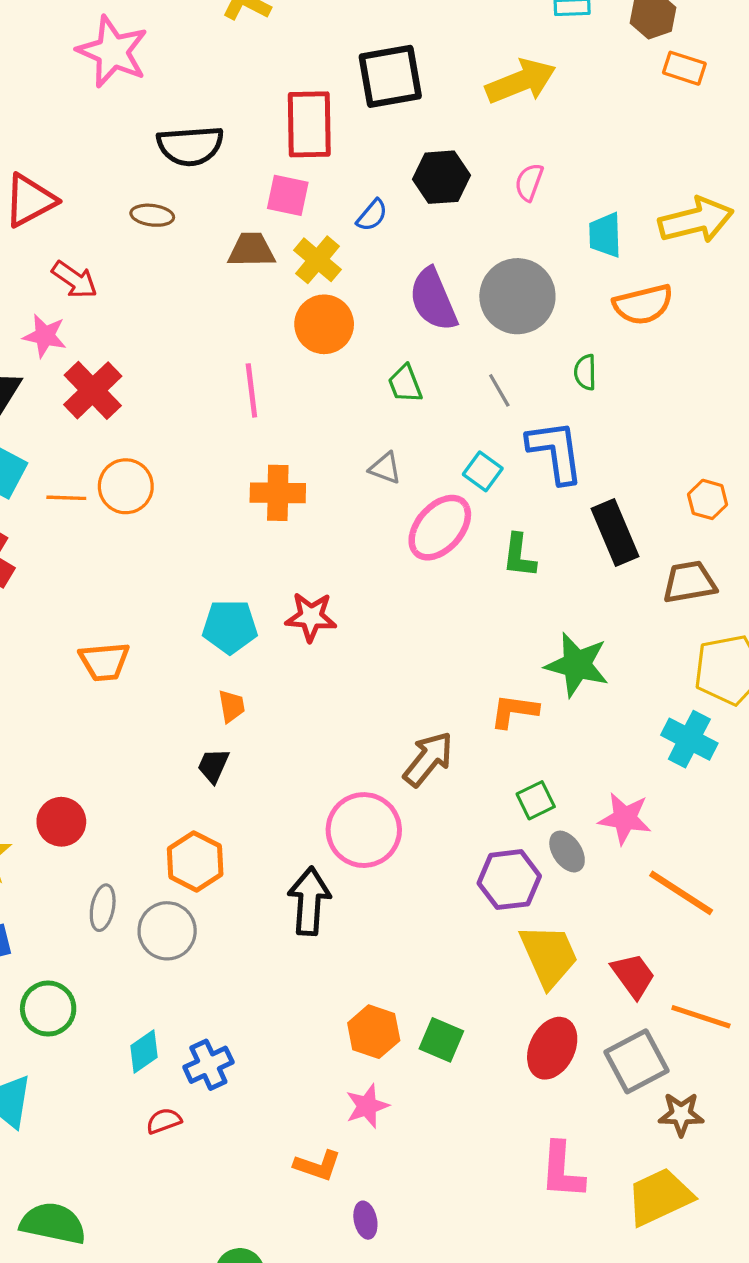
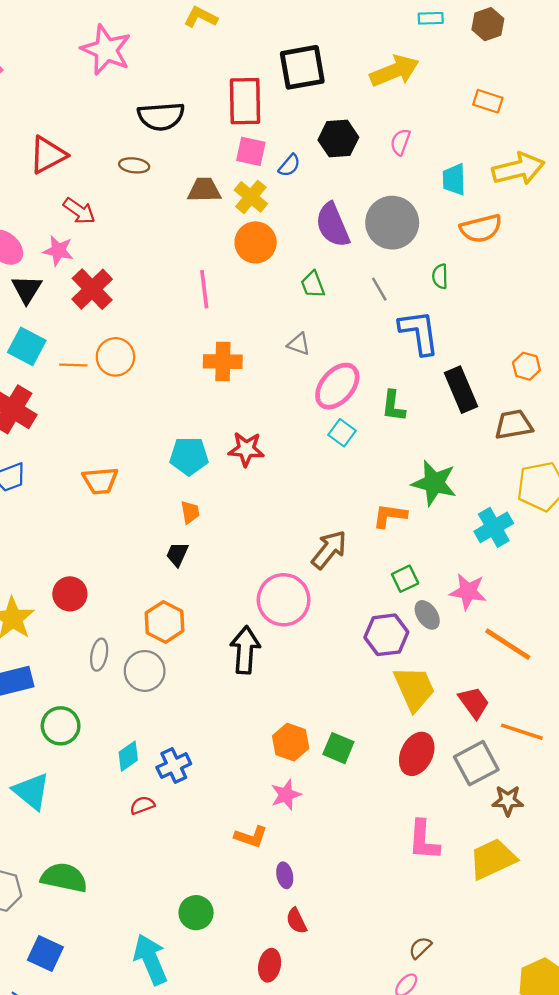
orange rectangle: (684, 68) -> (488, 101), moved
pink square: (288, 195) -> (251, 151), moved
cyan square: (483, 471) -> (342, 433), moved
cyan cross: (689, 739) -> (494, 527), moved, turned 33

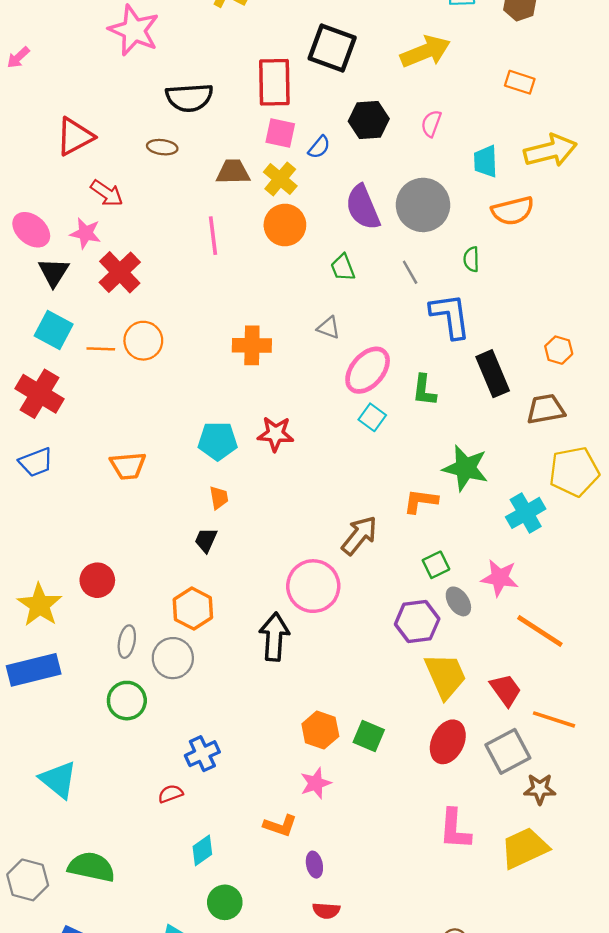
black square: (302, 67) -> (332, 48), turned 30
pink line: (204, 289) -> (213, 236), moved
green circle: (61, 726) -> (127, 701), moved
cyan diamond: (128, 756) -> (202, 850), moved
red semicircle: (296, 921) -> (326, 911), turned -60

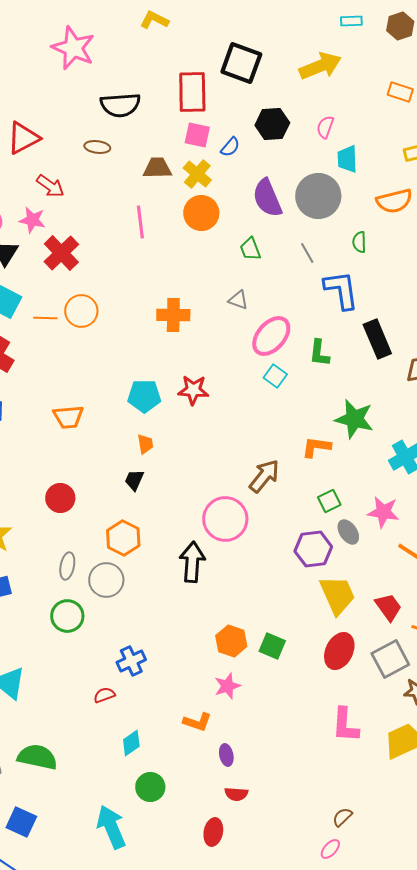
cyan trapezoid: (486, 161) -> (347, 159), moved
red circle: (97, 580) -> (60, 498), moved

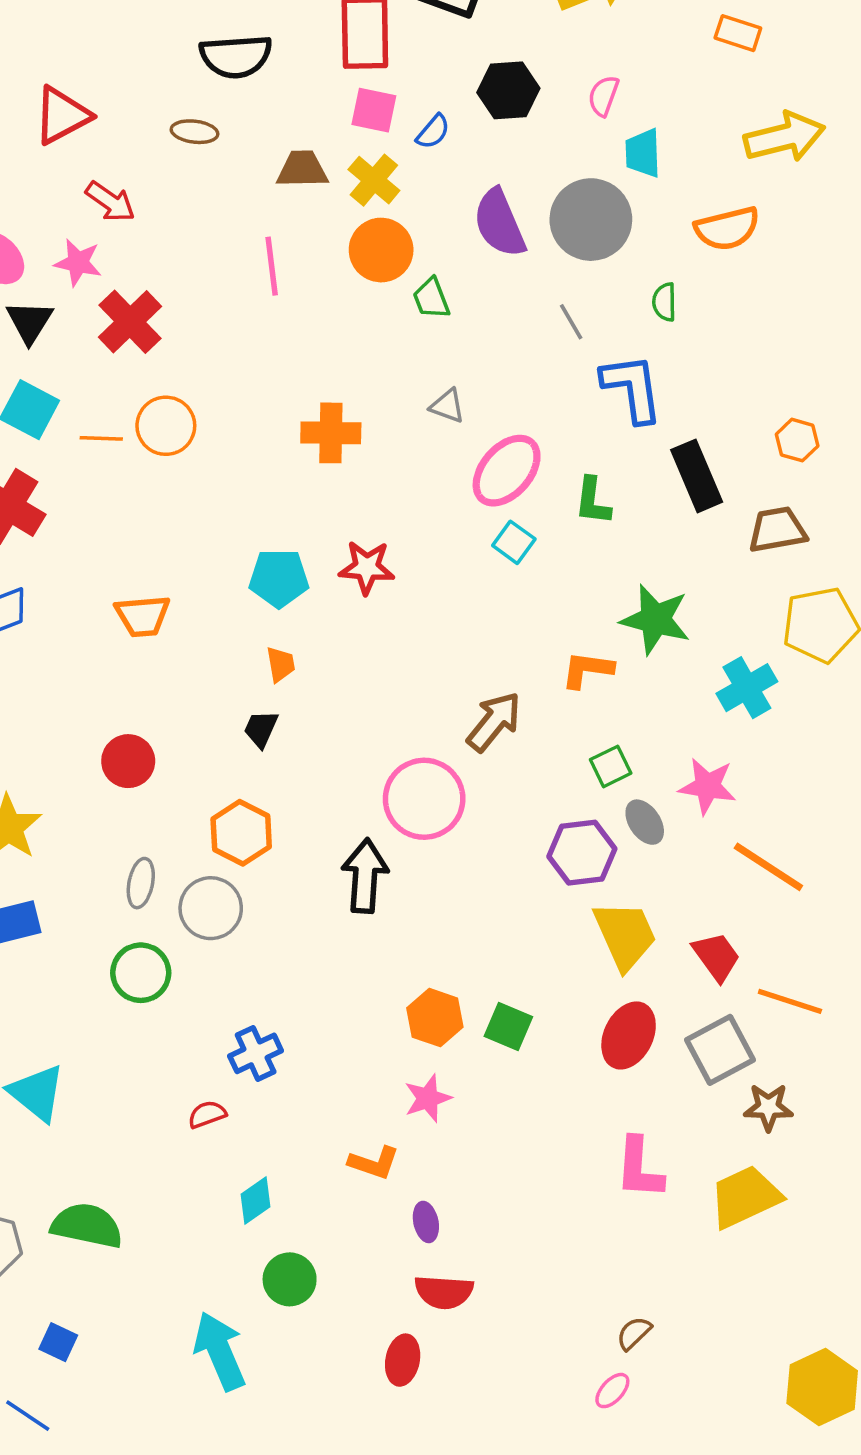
green trapezoid: (250, 249) -> (431, 298), moved
red semicircle: (236, 794) -> (444, 1292), size x1.4
blue square: (21, 822) -> (58, 1342), size x0.7

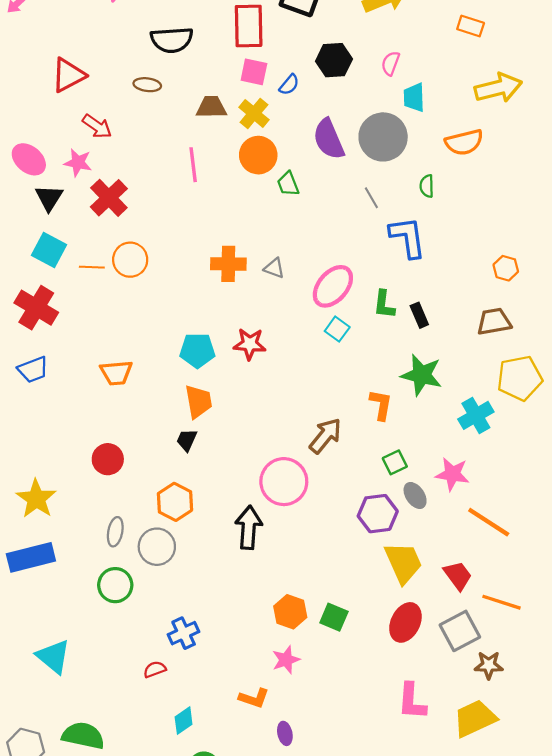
gray triangle: (447, 406) -> (274, 268), moved
black rectangle: (697, 476) -> (419, 315), moved, size x0.6
orange trapezoid: (281, 664) -> (198, 402), size x1.6
orange L-shape: (587, 670) -> (381, 405), turned 92

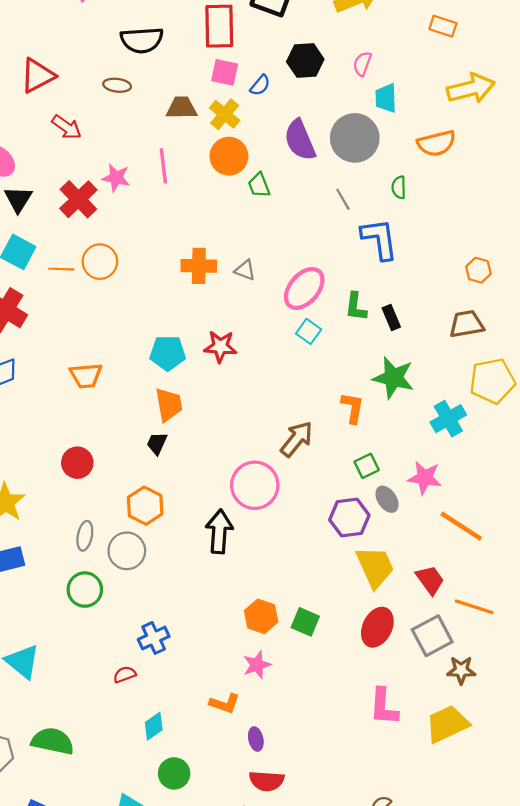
pink star: (78, 163) -> (116, 178), moved

